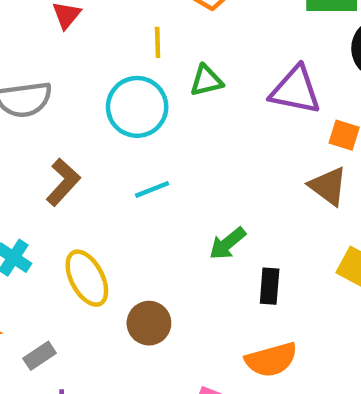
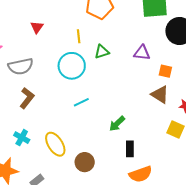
purple triangle: (295, 90) -> (142, 53), size x0.7
brown L-shape: (63, 182) -> (27, 98), moved
black rectangle: (270, 286) -> (130, 149), moved

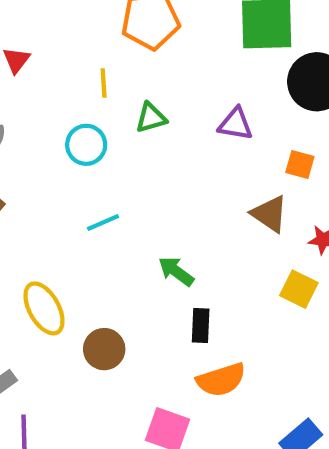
cyan circle: (72, 66) -> (86, 145), size x0.7
orange square: (165, 71) -> (300, 165), moved
green arrow: (117, 124) -> (176, 271), turned 78

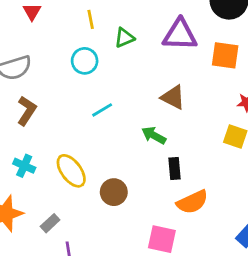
purple triangle: (236, 124) -> (180, 35), size x1.5
orange square: (300, 165) -> (225, 55), size x1.5
brown triangle: (270, 214) -> (173, 97), moved

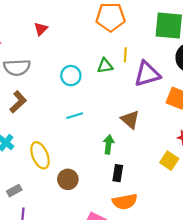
yellow line: (91, 19) -> (125, 55), moved
purple triangle: (180, 35) -> (147, 74), turned -32
green arrow: (154, 135) -> (109, 144), turned 54

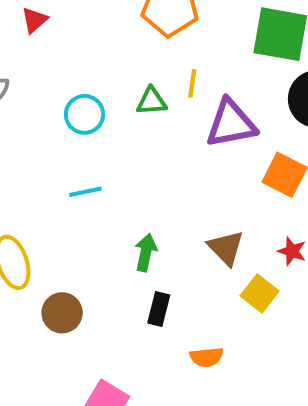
brown triangle: (130, 120) -> (226, 248), moved
orange semicircle: (125, 202) -> (207, 357), moved, size x0.7

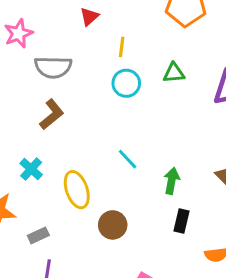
yellow line: (192, 83) -> (122, 47), moved
cyan line: (85, 192) -> (128, 159), moved, turned 60

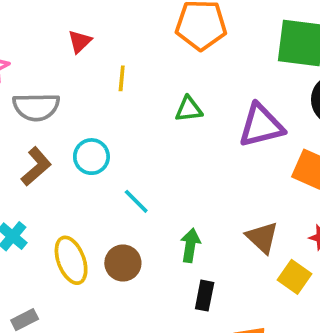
cyan circle: (126, 83) -> (91, 157), moved
cyan line: (128, 159) -> (136, 201), moved
brown circle: (113, 225) -> (123, 263), moved

